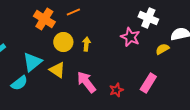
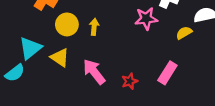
pink star: (130, 37) -> (146, 19), turned -30

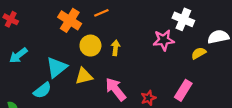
yellow triangle: (60, 58) -> (84, 76), turned -48

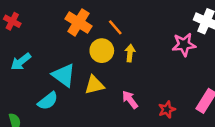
orange line: (101, 13) -> (115, 27), moved, turned 72
cyan triangle: (57, 67) -> (64, 75), turned -45
pink arrow: (116, 89) -> (130, 100), size x0.7

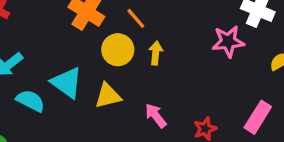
cyan semicircle: (48, 101) -> (30, 101), moved, turned -115

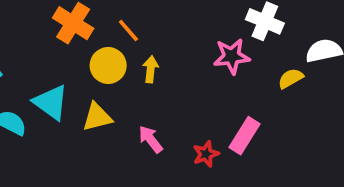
pink rectangle: (258, 117) -> (245, 136), moved

